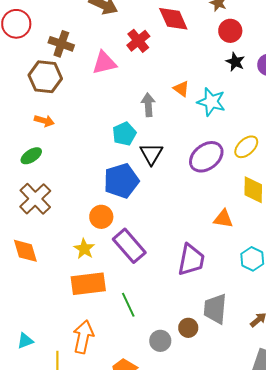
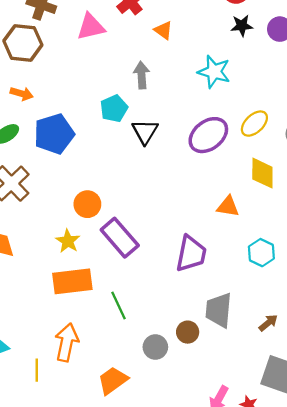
black star: (235, 62) -> (242, 26), turned -30
orange triangle: (181, 89) -> (163, 30), moved
blue pentagon: (121, 181) -> (54, 134), moved

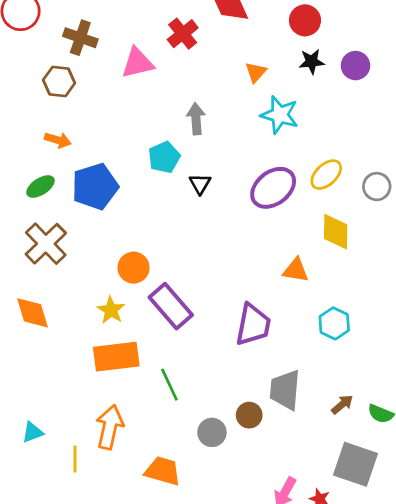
orange triangle: (163, 30) -> (256, 72), moved, turned 36
brown hexagon: (23, 43) -> (59, 82), size x0.7
black triangle: (145, 132) -> (200, 184), size x0.7
orange trapezoid: (113, 380) -> (163, 471), turned 52

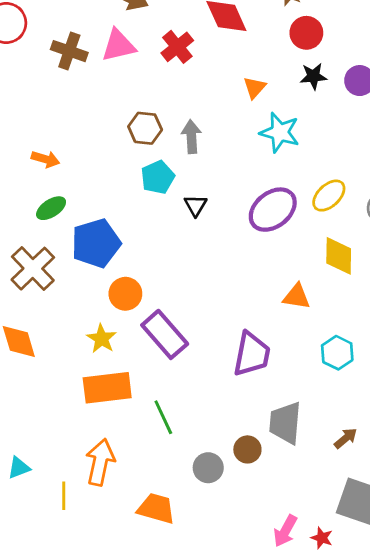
pink triangle: (138, 63) -> (118, 45), moved
brown hexagon: (59, 82) -> (145, 128), moved
green ellipse: (40, 187) -> (51, 208), moved
blue pentagon: (95, 187) -> (96, 243), moved

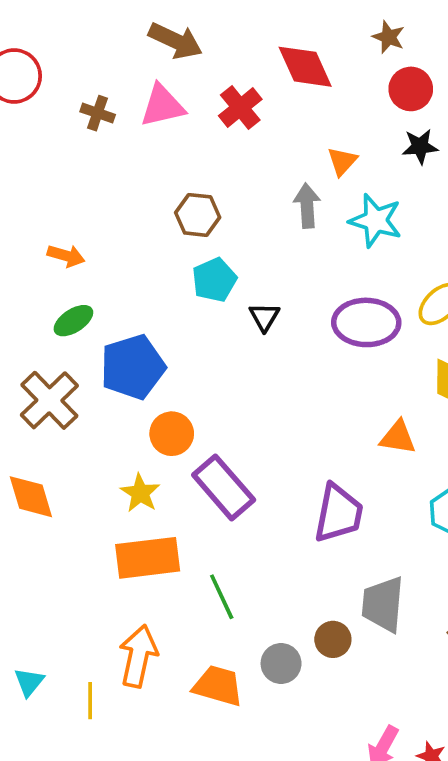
brown cross: (69, 51) -> (98, 113), size x0.7
gray arrow: (191, 137) -> (307, 206), moved
purple ellipse: (273, 210) -> (366, 322), turned 39
cyan triangle: (19, 468) -> (29, 682), moved, turned -30
orange trapezoid: (156, 508) -> (218, 686), moved

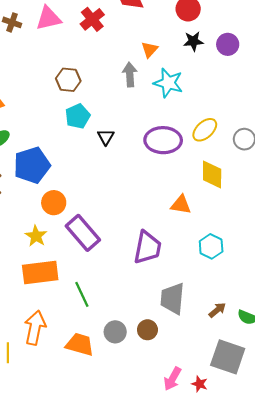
brown circle: (333, 639) -> (147, 330), moved

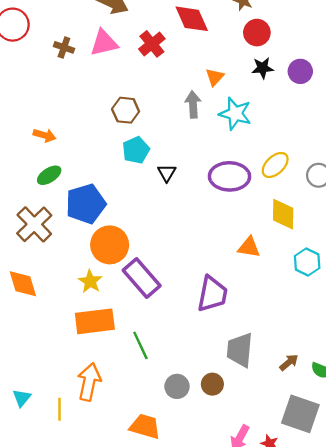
orange circle: (54, 203) -> (110, 245), size x1.4
cyan hexagon: (211, 246) -> (307, 262), moved
orange trapezoid: (80, 344) -> (145, 426), moved

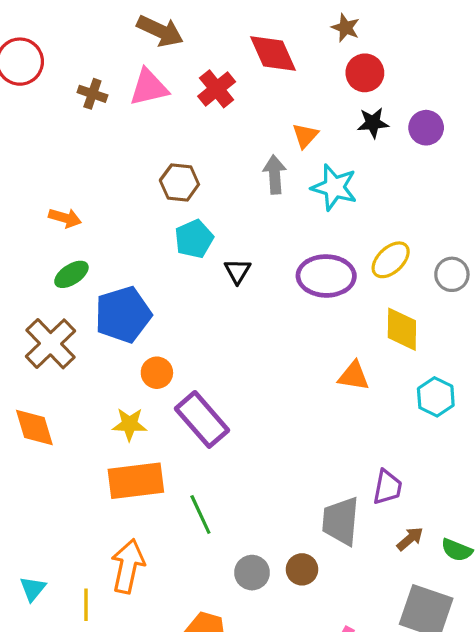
orange circle: (110, 245) -> (157, 373), size x0.6
yellow star: (90, 281) -> (129, 424), turned -30
purple trapezoid: (212, 294) -> (387, 487), moved, size x0.7

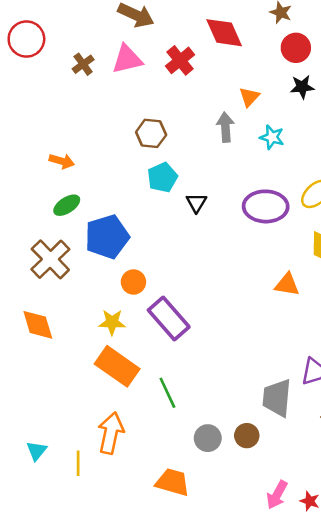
brown cross: (92, 94) -> (83, 64), turned 35
cyan star: (334, 187) -> (272, 137), size x0.7
orange rectangle: (136, 481) -> (117, 366), turned 42

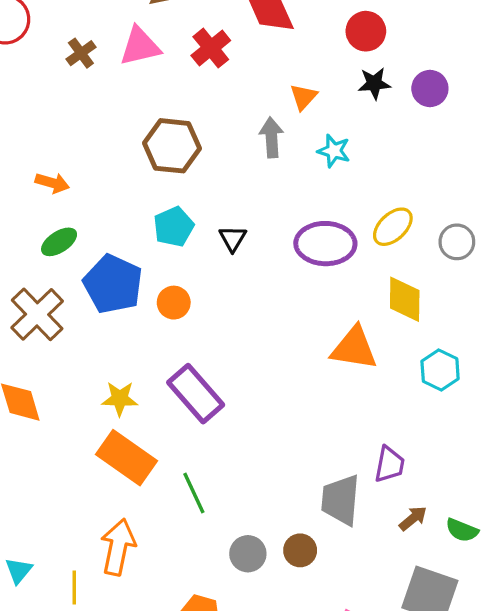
brown hexagon: (151, 133) -> (172, 146), size x1.4
cyan pentagon: (162, 177) -> (174, 227), moved
blue pentagon: (107, 237) -> (113, 284), turned -30
orange circle: (133, 282) -> (174, 303), moved
orange triangle: (287, 285) -> (354, 348), size x1.4

